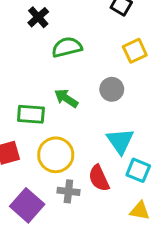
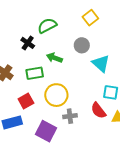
black cross: (38, 17) -> (28, 43), moved
cyan triangle: (120, 141) -> (101, 63), moved
red semicircle: (99, 178) -> (98, 111), moved

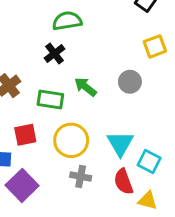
green semicircle: (47, 26) -> (67, 21), moved
cyan triangle: (101, 63) -> (120, 143), moved
purple square: (46, 131) -> (22, 185), moved

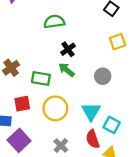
black cross: (55, 54) -> (68, 49), moved
gray circle: (130, 82) -> (103, 76), moved
gray cross: (81, 176) -> (61, 146), moved, turned 32

